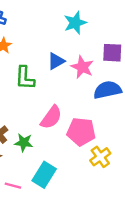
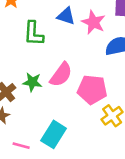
blue triangle: (56, 61) -> (66, 16), turned 48
green star: (24, 142) -> (32, 82), moved

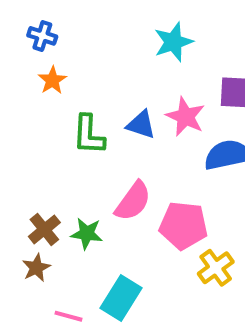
blue triangle: (66, 16) -> (141, 125), moved
green star: (32, 82) -> (87, 234), moved

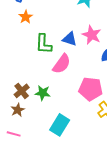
pink semicircle: (133, 201) -> (62, 64), moved
pink line: (69, 316) -> (14, 134), moved

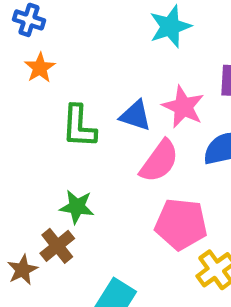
pink semicircle: (62, 64) -> (159, 161), moved
brown cross: (22, 91) -> (57, 246), moved
green star: (43, 93) -> (77, 207), moved

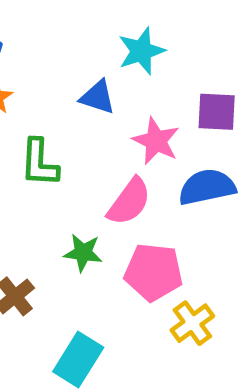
blue triangle: (135, 116) -> (98, 97), moved
green star: (77, 207) -> (83, 253), moved

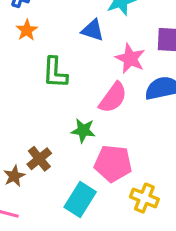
pink pentagon: (154, 272) -> (113, 163), moved
yellow cross: (192, 323) -> (144, 198), moved, turned -32

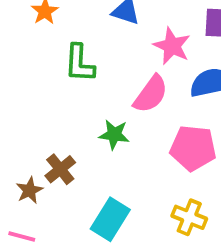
pink pentagon: (113, 163) -> (193, 148), moved

